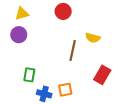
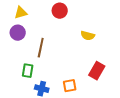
brown line: (73, 51) -> (41, 48), moved
orange square: (65, 90) -> (70, 86), moved

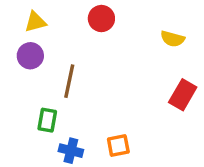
yellow semicircle: (88, 36) -> (173, 39), moved
red rectangle: (97, 71) -> (183, 95), moved

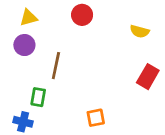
blue cross: (71, 151) -> (23, 122), moved

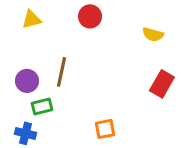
purple circle: (24, 45) -> (27, 81), moved
green rectangle: (38, 97) -> (42, 106), turned 66

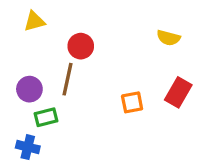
red circle: (90, 16) -> (81, 46), moved
orange square: (105, 129) -> (132, 102), moved

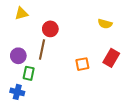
green rectangle: (46, 117) -> (29, 73), turned -64

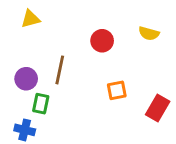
red circle: (50, 29) -> (102, 41), moved
red rectangle: (111, 58) -> (158, 108), moved

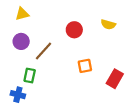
brown line: (60, 70) -> (43, 51), turned 30
purple circle: (26, 79) -> (21, 41), moved

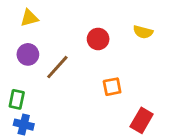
green rectangle: (30, 75) -> (17, 99), moved
red rectangle: (115, 79) -> (142, 120), moved

